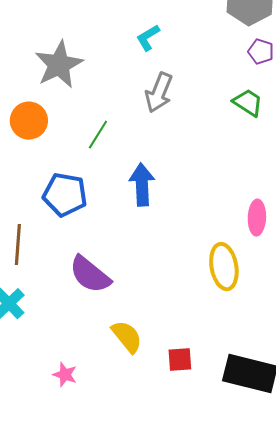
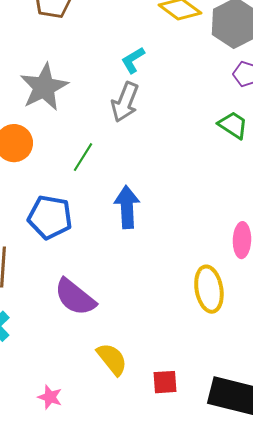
gray arrow: (159, 93) -> (125, 102), moved

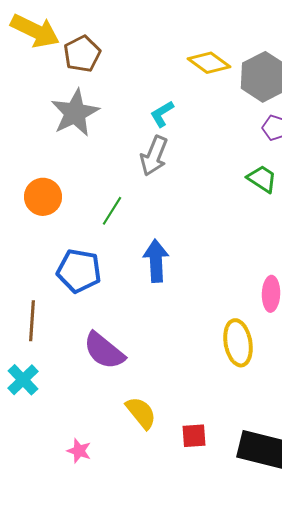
gray star: (44, 87) -> (75, 113), moved

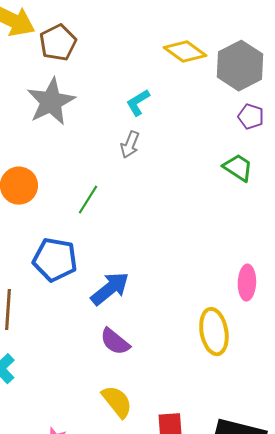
gray arrow: (154, 156) -> (130, 145), size x0.7
blue arrow: (156, 261) -> (110, 289), moved, turned 54
purple semicircle: (104, 351) -> (115, 342), moved, size x0.7

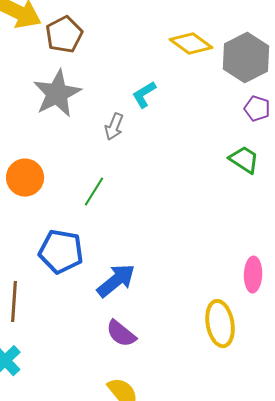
gray arrow: (130, 145) -> (114, 127), moved

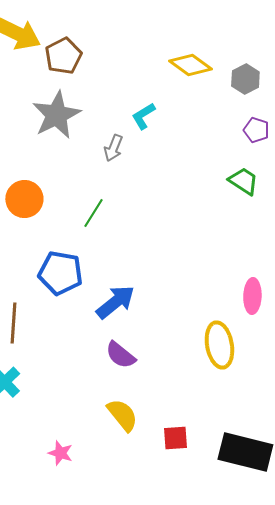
gray hexagon: (246, 58) -> (245, 79), size x0.6

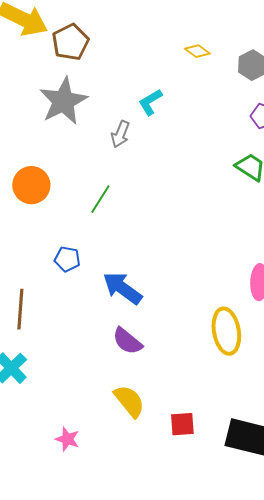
yellow diamond: (190, 65) -> (197, 51), size x0.6
blue pentagon: (60, 273) -> (67, 259), size x0.6
blue arrow: (115, 302) -> (122, 288), turned -105

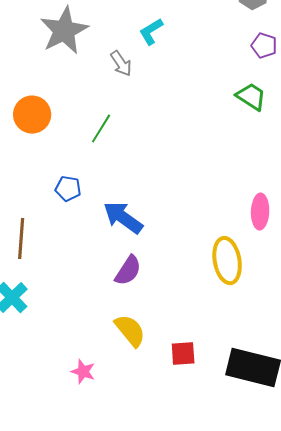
gray arrow: (120, 134) -> (121, 64), turned -56
purple semicircle: (127, 341) -> (128, 271), turned -96
pink star: (67, 439) -> (83, 372), moved

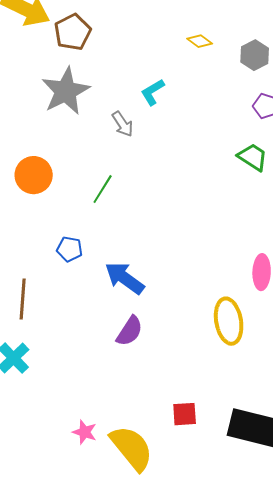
yellow semicircle: (130, 331) -> (132, 448), moved, size x1.4

